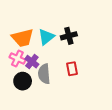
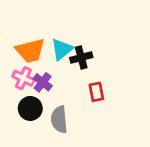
black cross: (69, 36) -> (81, 57), moved
gray semicircle: (44, 74) -> (59, 119), moved

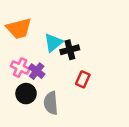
orange trapezoid: (30, 51) -> (19, 28), moved
red rectangle: (96, 92) -> (83, 79), turned 35

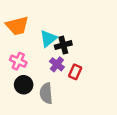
purple cross: (37, 71) -> (57, 64), moved

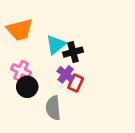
red rectangle: (75, 72) -> (76, 83), moved
black circle: (24, 85) -> (27, 87), moved

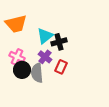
purple cross: (66, 74) -> (45, 57), moved
gray semicircle: (53, 108) -> (37, 73), moved

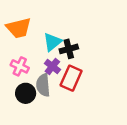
red rectangle: (61, 67) -> (71, 78), size x1.5
black circle: (22, 70) -> (26, 93), moved

